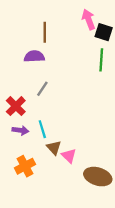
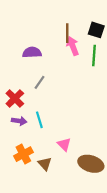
pink arrow: (89, 19) -> (73, 46), moved
brown line: (45, 32) -> (67, 33), moved
brown triangle: (54, 148) -> (45, 164), moved

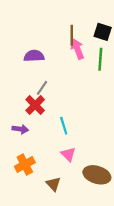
red cross: (15, 98) -> (35, 105), moved
cyan line: (39, 120) -> (64, 126), moved
brown triangle: (45, 164) -> (53, 184), moved

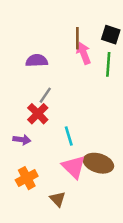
pink triangle: (68, 154) -> (74, 167), size x1.5
brown ellipse: (97, 175) -> (98, 163), moved

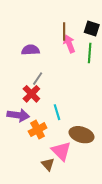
purple arrow: (22, 140) -> (18, 115), size x1.5
pink triangle: (74, 167) -> (61, 151), moved
orange cross: (27, 178) -> (38, 130), moved

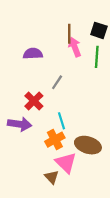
gray line: (38, 79) -> (57, 82), moved
orange cross: (38, 130) -> (55, 140), moved

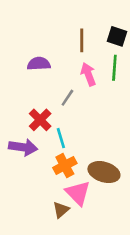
pink arrow: (75, 47) -> (88, 74), moved
cyan line: (61, 121) -> (61, 138), moved
brown triangle: (52, 177) -> (61, 210), turned 32

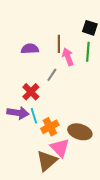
brown line: (82, 40) -> (59, 44), moved
cyan line: (61, 138) -> (34, 116), moved
brown triangle: (61, 210) -> (47, 161), size x1.6

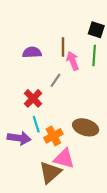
purple arrow: (18, 113) -> (19, 138), moved
brown ellipse: (80, 132) -> (86, 127), moved
pink triangle: (60, 148) -> (64, 158), turned -30

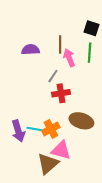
red cross: (33, 98) -> (61, 93), moved, turned 36
cyan line: (36, 124) -> (35, 129), moved, turned -63
purple arrow: (19, 138) -> (18, 131), turned 65

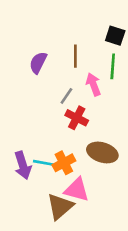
purple semicircle: (31, 50) -> (38, 63), turned -60
pink arrow: (69, 58) -> (93, 84), moved
red cross: (61, 93) -> (77, 118), turned 36

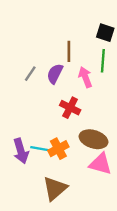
purple semicircle: (38, 63) -> (55, 74), moved
gray line: (66, 96) -> (30, 74), moved
pink triangle: (77, 190) -> (101, 164), moved

